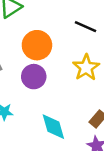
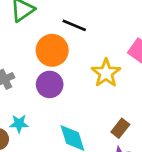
black line: (86, 27) -> (74, 25), moved

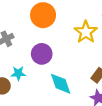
purple circle: (50, 84) -> (42, 54), moved

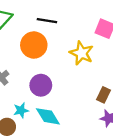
cyan diamond: (61, 84) -> (48, 116), moved

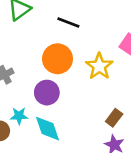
orange circle: (34, 45) -> (57, 59), moved

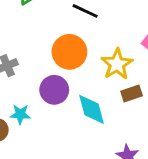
brown rectangle: (114, 118) -> (132, 94), moved, turned 30
cyan diamond: (48, 129) -> (92, 109), moved

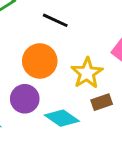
cyan diamond: (92, 109) -> (62, 118), turned -40

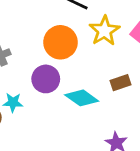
yellow star: (87, 73) -> (104, 31), moved

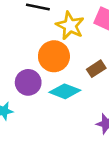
orange circle: (61, 42) -> (54, 56), moved

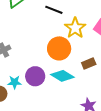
purple circle: (28, 82) -> (35, 76), moved

